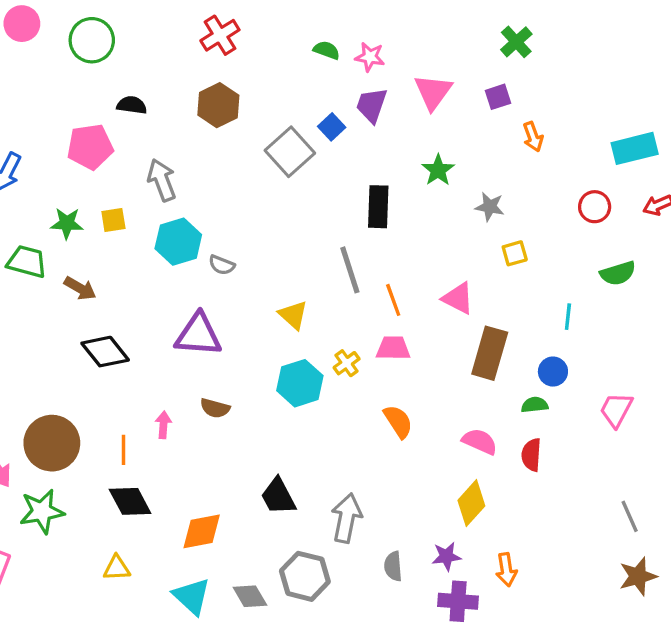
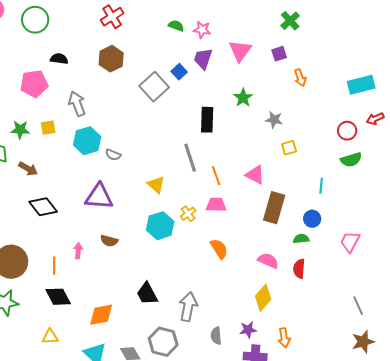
red circle: (595, 207) -> (347, 131), moved

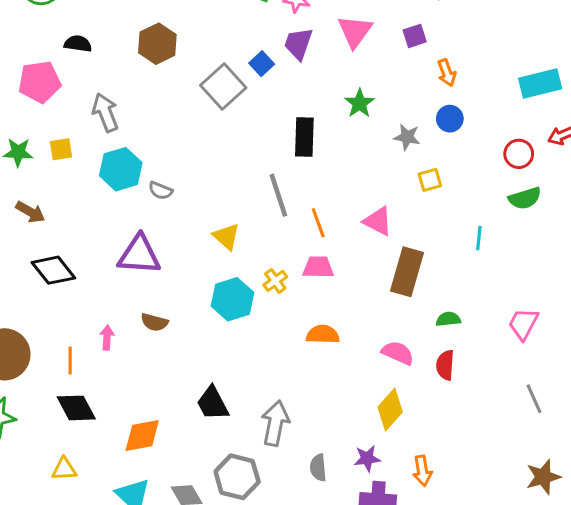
blue circle: (312, 219) -> (450, 119), moved
orange semicircle: (219, 249) -> (323, 334), turned -55
gray line: (358, 306) -> (534, 399), moved

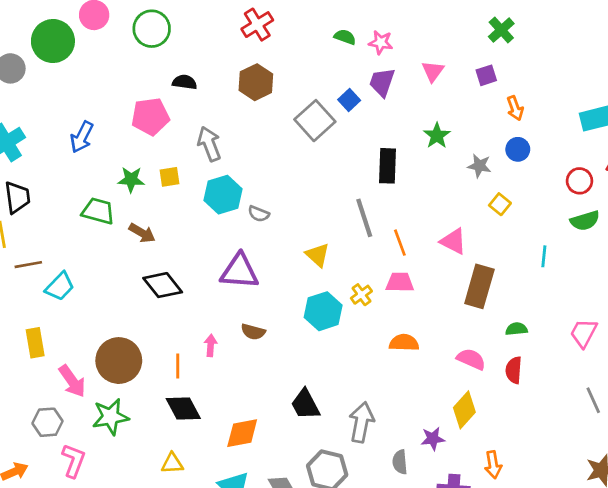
pink triangle: (355, 31) -> (433, 71), size x0.7
yellow square: (430, 180) -> (500, 204), turned -35
purple star: (367, 458) -> (433, 439), moved

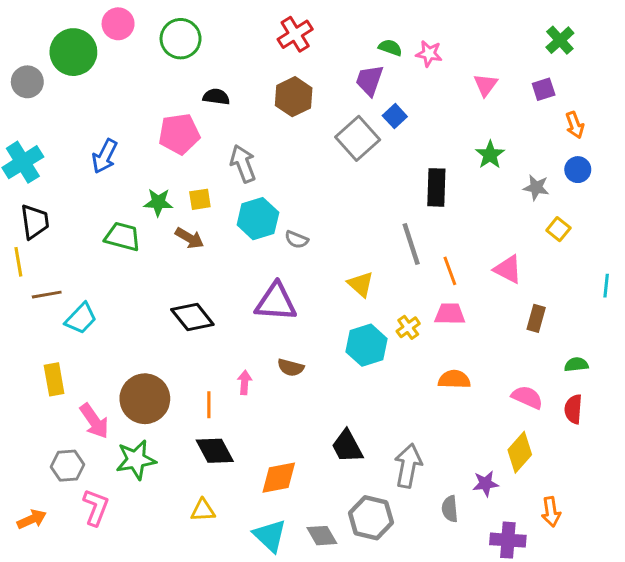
purple trapezoid: (382, 82) -> (369, 80), moved
brown arrow: (142, 233) -> (189, 238), moved
brown rectangle: (479, 286) -> (536, 318), size x0.6

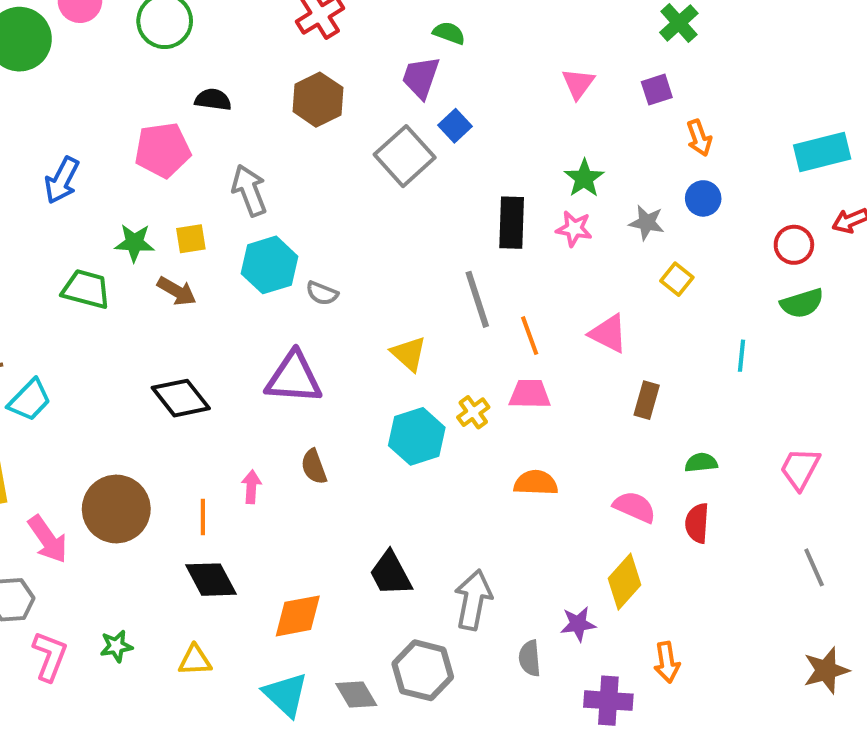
pink star: (429, 54) -> (574, 229), moved
brown semicircle: (291, 367) -> (314, 467), turned 55
green star: (136, 460) -> (116, 646), moved, size x0.6

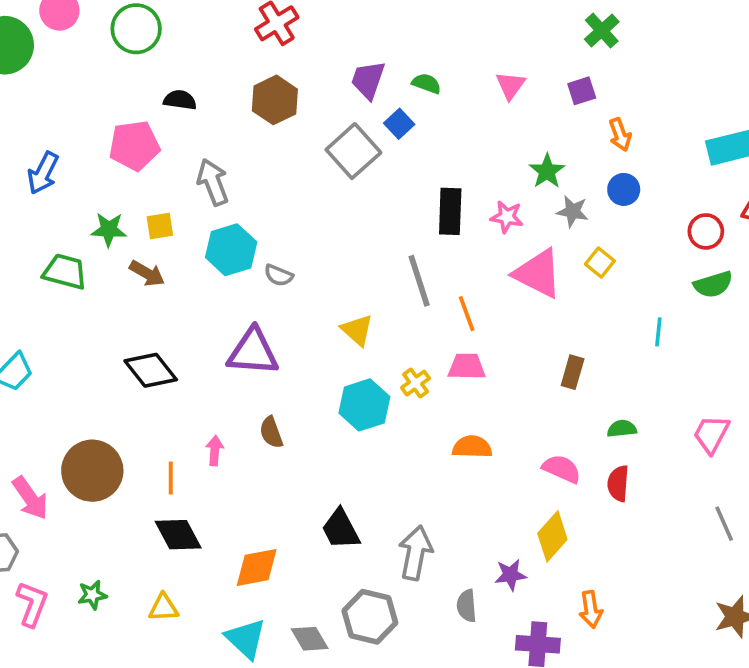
green semicircle: (449, 33) -> (426, 84), moved
green star: (584, 178) -> (547, 171), moved
pink triangle: (608, 334) -> (538, 273), moved, size x1.4

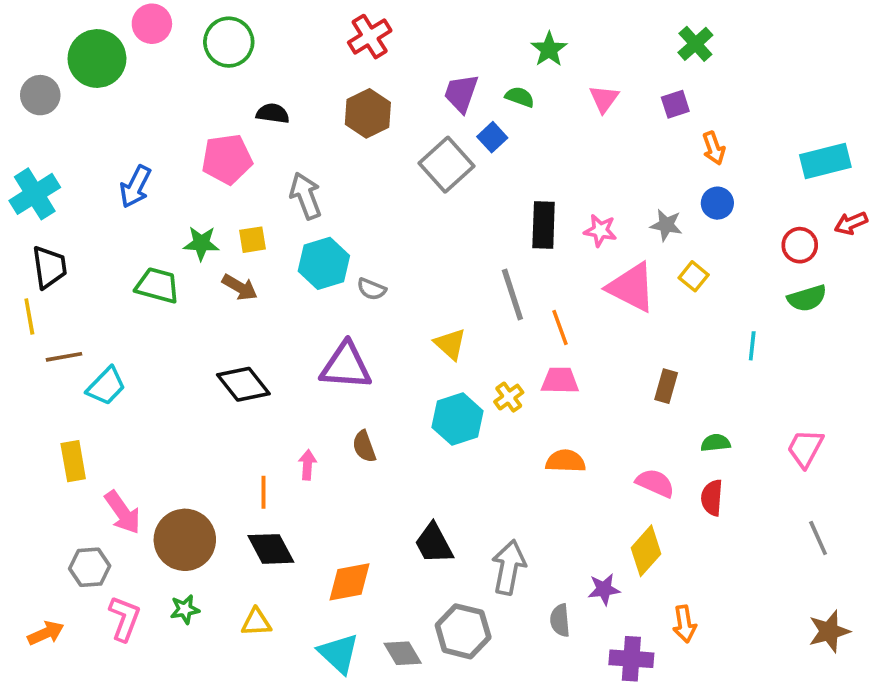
green star: (547, 171) -> (549, 49), moved
brown circle: (92, 471) -> (185, 540), moved

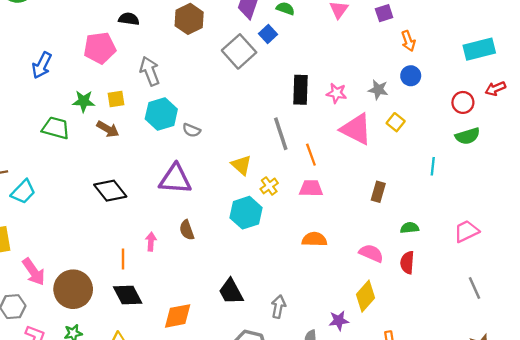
yellow cross: (509, 397) -> (269, 186), moved
pink trapezoid: (805, 448) -> (466, 231), turned 36
gray arrow: (509, 567) -> (278, 307), size x0.7

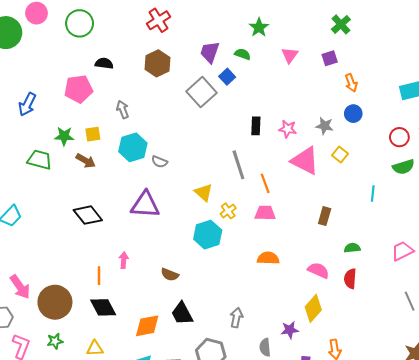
gray arrow: (150, 71) -> (123, 109), size x0.7
black rectangle: (300, 90) -> (256, 126), size x0.7
brown semicircle: (187, 230) -> (170, 275), moved, turned -48
black trapezoid: (231, 292) -> (182, 313), moved

